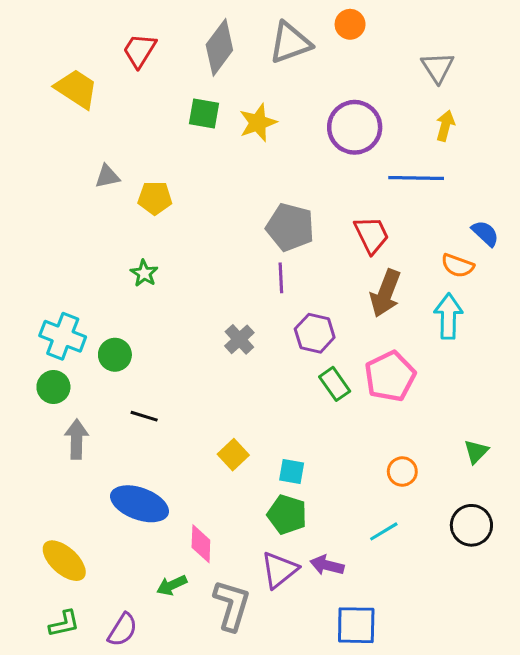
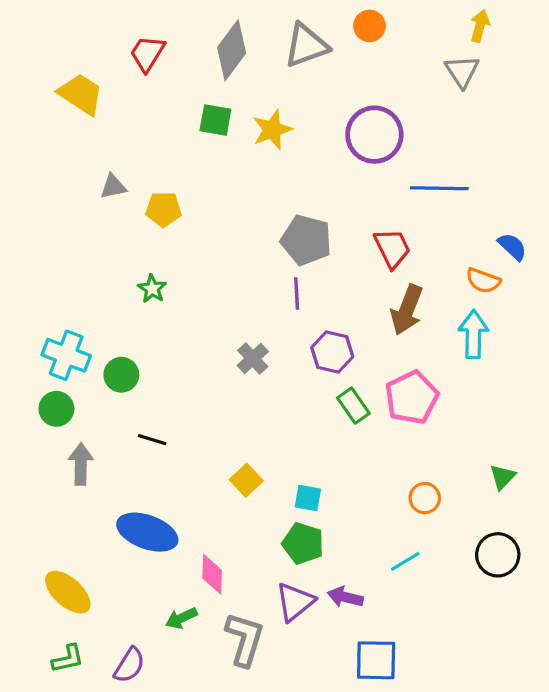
yellow arrow: (445, 126) -> (480, 26), moved

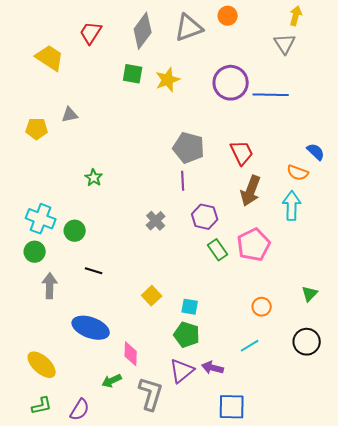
blue line: (439, 188) -> (271, 95), moved
yellow pentagon: (164, 209) -> (37, 129), moved

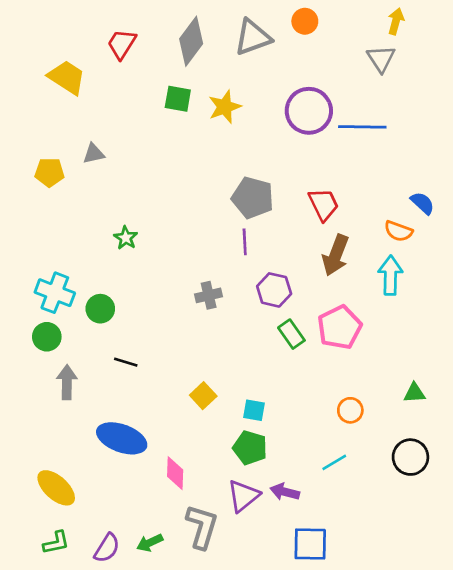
gray cross: (156, 221) -> (209, 295), turned 30
green triangle: (310, 294) -> (414, 393), turned 42
green arrow: (112, 381) -> (150, 543), moved

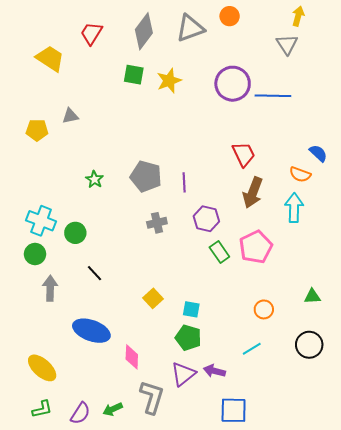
gray pentagon: (253, 198) -> (146, 176), moved
black line: (126, 362) -> (94, 273), turned 30

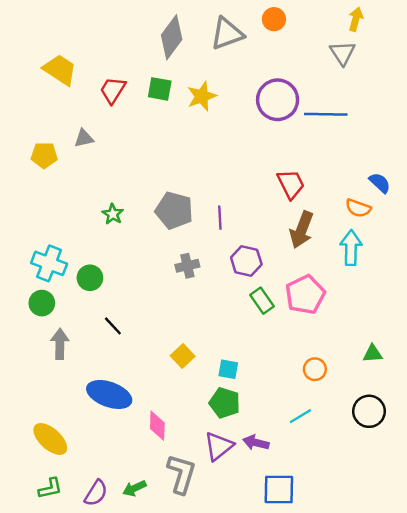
red trapezoid: (91, 33) -> (113, 90), moved

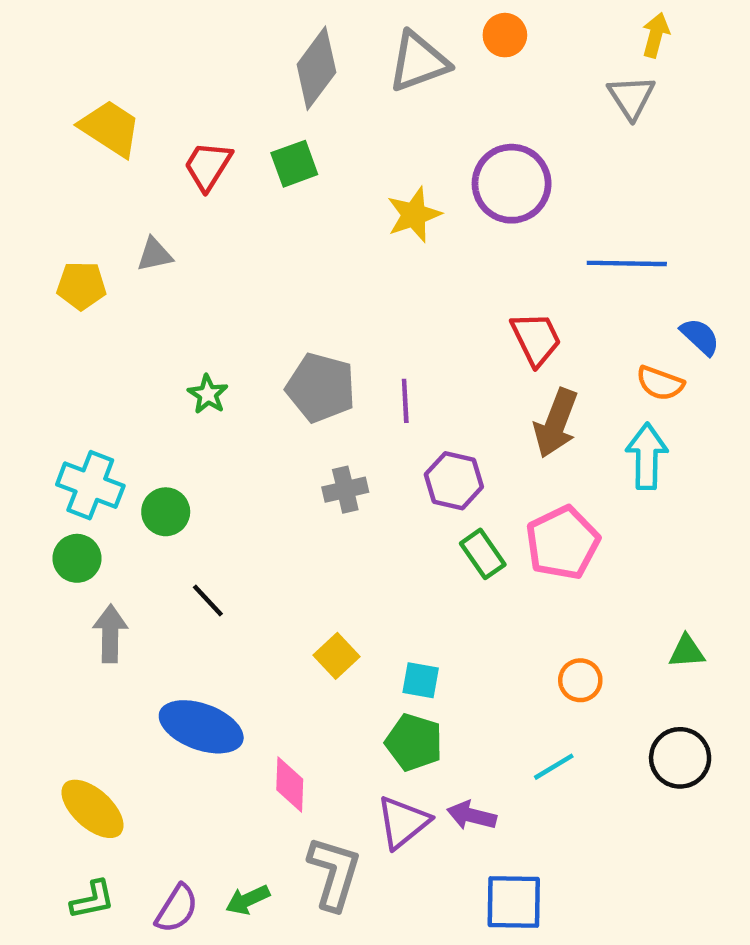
green square: (160, 89) -> (294, 164), turned -30
yellow star: (202, 96) -> (414, 215), moved
blue line: (326, 114) -> (627, 263), moved

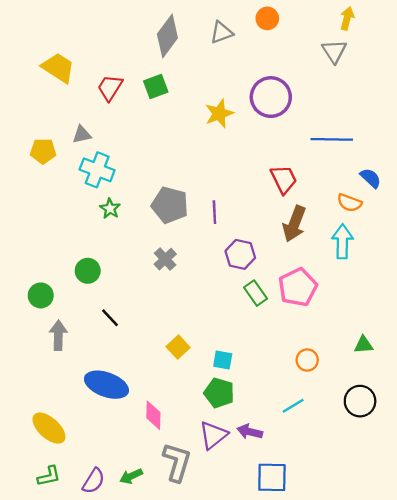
gray triangle: (418, 62) -> (221, 32), size x0.7
cyan cross: (90, 485) -> (97, 170), moved
gray cross: (345, 490) -> (165, 259), moved, turned -30

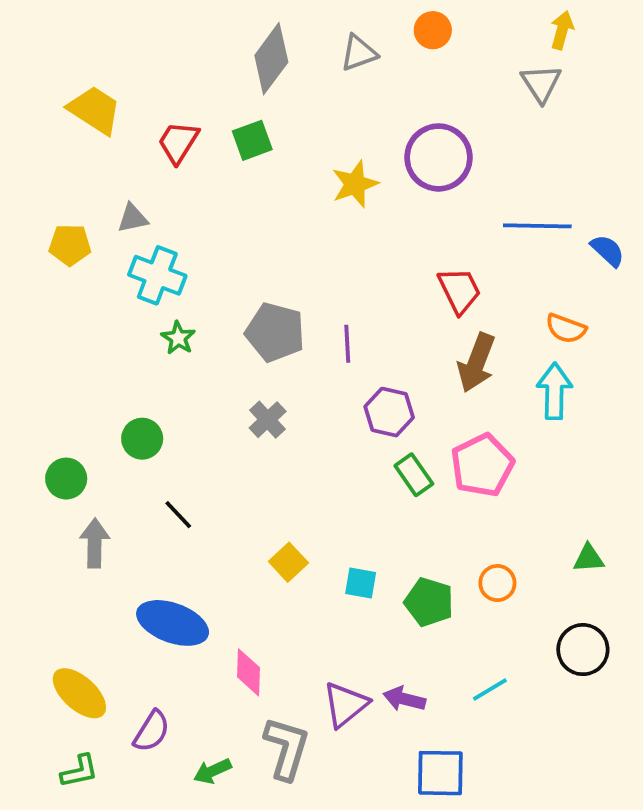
blue semicircle: (371, 178) -> (608, 251), moved
green pentagon: (219, 393) -> (429, 602), moved
cyan line: (293, 406) -> (490, 689), moved
purple semicircle: (94, 481) -> (152, 731), moved

